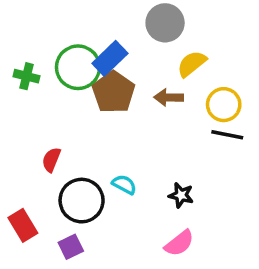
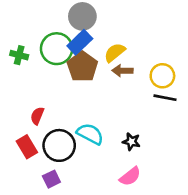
gray circle: (165, 23) -> (82, 16), moved
yellow semicircle: (192, 64) -> (115, 53), moved
cyan semicircle: (124, 185) -> (90, 134), size x1.5
red rectangle: (23, 225) -> (27, 147), moved

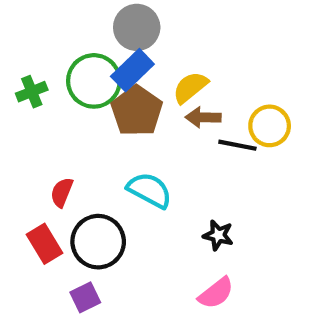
green cross: (19, 55) -> (32, 92), turned -36
black line: (165, 98) -> (237, 145), moved
cyan semicircle: (90, 134) -> (150, 190), moved

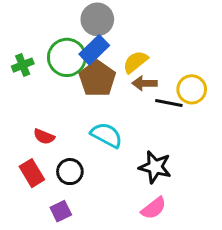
red semicircle: (62, 192) -> (44, 137), turned -90
black star: (218, 235) -> (155, 167), size x1.5
black circle: (98, 242) -> (70, 172), size x0.7

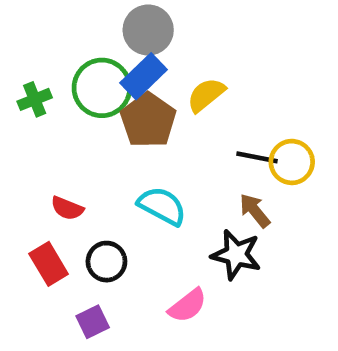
brown arrow: (144, 83) -> (255, 211), moved, turned 50
yellow circle: (192, 89) -> (292, 162), moved
pink semicircle: (154, 208) -> (188, 306), moved

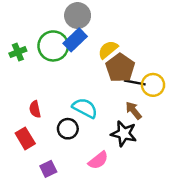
brown pentagon: (148, 120) -> (120, 68), moved
red semicircle: (67, 208) -> (35, 109), turned 56
black circle: (106, 262) -> (68, 129), moved

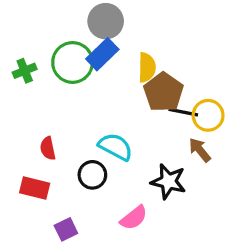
yellow semicircle: (108, 50) -> (147, 67), turned 130
brown arrow: (134, 110) -> (200, 150), moved
red rectangle: (25, 138) -> (35, 188), turned -45

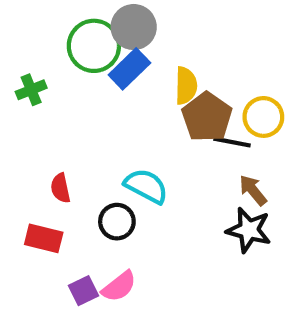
green circle: (73, 62) -> (94, 46), moved
yellow circle: (208, 115) -> (263, 117), moved
black star: (168, 181) -> (249, 230), moved
pink semicircle: (134, 218) -> (119, 286), moved

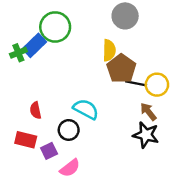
gray circle: (134, 27) -> (125, 16), moved
blue rectangle: (129, 69) -> (34, 45), moved
yellow circle: (263, 117) -> (157, 85), moved
purple square: (83, 291) -> (49, 151), moved

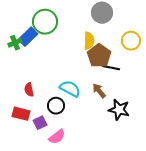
yellow circle: (157, 85) -> (131, 41), moved
brown arrow: (148, 112) -> (99, 91), moved

